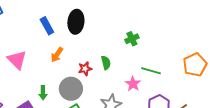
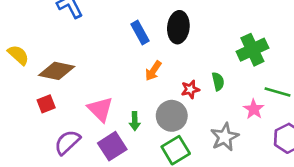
green cross: (132, 39) -> (252, 50), size x1.6
pink triangle: (17, 60) -> (100, 109), moved

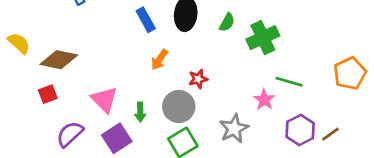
green semicircle: (218, 81) -> (227, 22), moved, turned 42

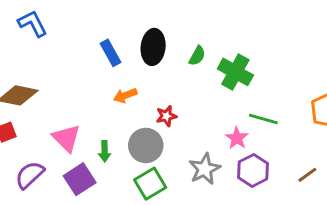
green cross: (263, 38) -> (235, 72), turned -36
orange arrow: (159, 60) -> (125, 95), turned 35
purple hexagon: (300, 130) -> (253, 170), moved

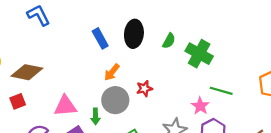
orange arrow: (125, 95) -> (112, 72), turned -30
pink triangle: (66, 138) -> (65, 106), turned -50
gray circle: (146, 145) -> (115, 100), moved

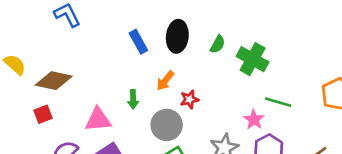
orange arrow: (112, 72) -> (165, 81), moved
gray circle: (115, 100) -> (167, 125), moved
green arrow: (96, 116) -> (133, 99), moved

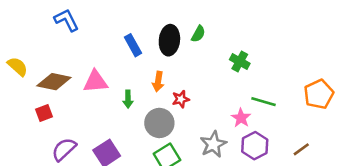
green semicircle: (218, 44) -> (198, 34), moved
green cross: (253, 59) -> (240, 61), size x0.7
orange arrow: (165, 81) -> (158, 82), turned -30
pink triangle: (98, 120) -> (95, 82), moved

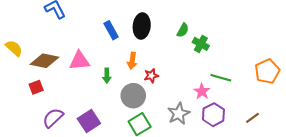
green semicircle: (198, 34) -> (183, 30), moved

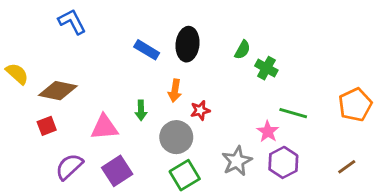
blue rectangle: (111, 30) -> (147, 50), turned -30
pink triangle: (79, 61) -> (104, 127), moved
brown line: (253, 118) -> (347, 167), moved

